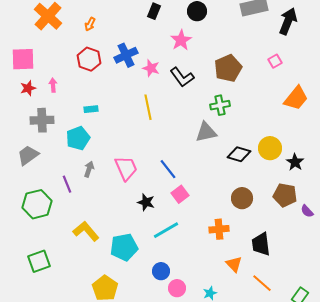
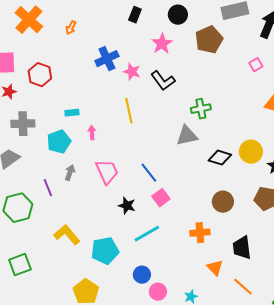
red hexagon: (89, 59) -> (40, 75), moved
brown pentagon: (228, 68) -> (209, 40), moved
pink arrow: (53, 85) -> (92, 133), moved

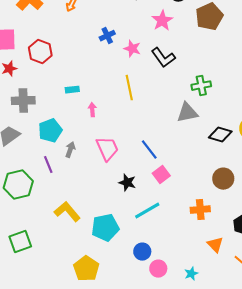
blue cross: (107, 59) -> (107, 36), size x0.7
cyan pentagon: (59, 142) -> (50, 131), moved

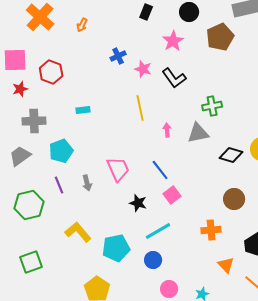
pink arrow: (92, 110) -> (167, 130), moved
gray arrow: (70, 150) -> (87, 183), moved, turned 147
blue circle: (142, 252) -> (153, 260), moved

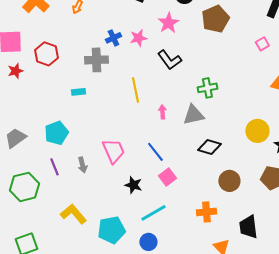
pink star: (143, 69) -> (138, 38), moved, turned -30
gray cross: (34, 121) -> (96, 60), moved
black diamond: (231, 155) -> (209, 147), moved

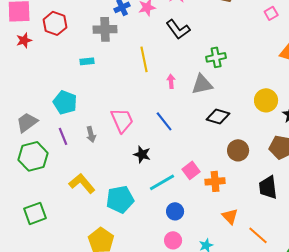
cyan pentagon: (56, 133) -> (65, 102), turned -30
gray trapezoid: (15, 138) -> (27, 122), moved
pink square: (167, 177) -> (191, 170), moved
black trapezoid: (248, 227) -> (268, 187), moved
blue circle: (148, 242) -> (175, 211), moved

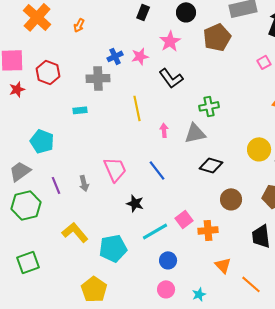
cyan pentagon: (65, 102) -> (42, 141), moved

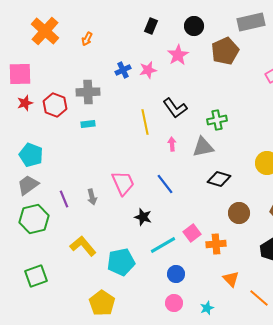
red hexagon: (48, 72) -> (55, 105), moved
gray cross: (98, 78) -> (88, 92), moved
black L-shape: (171, 78) -> (175, 108), moved
cyan pentagon: (42, 141) -> (31, 155), moved

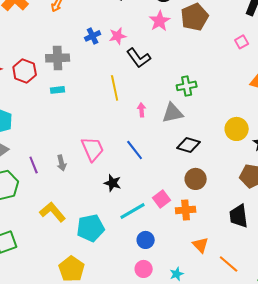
pink star: (178, 55) -> (160, 21), moved
black L-shape: (175, 108) -> (139, 58), moved
brown circle: (239, 213) -> (196, 179), moved

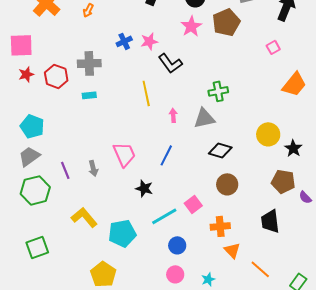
blue line: (135, 150) -> (166, 155), turned 65
orange cross: (186, 210) -> (220, 226), moved

